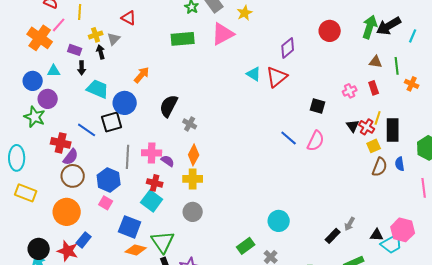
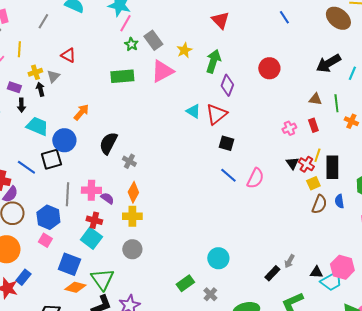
green arrow: (370, 27) -> (213, 61), moved
purple diamond: (288, 48) -> (227, 85), turned -30
black square: (318, 106) -> (226, 143), moved

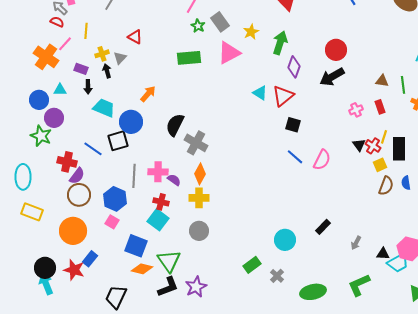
black arrow: (328, 63) -> (332, 77), moved
gray cross: (129, 161) -> (196, 143), size x1.6
black rectangle: (272, 273) -> (323, 227), moved

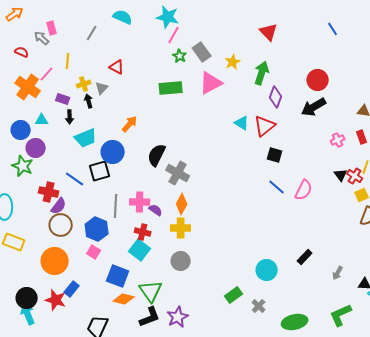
red semicircle: (57, 22) -> (22, 52), moved
cyan trapezoid: (104, 108) -> (86, 138), turned 135

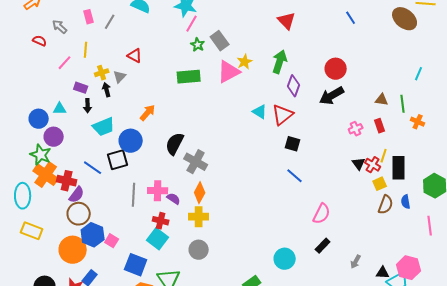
pink rectangle: (52, 28) -> (89, 17), moved
yellow star: (233, 62) -> (245, 62), moved
orange cross: (28, 87) -> (46, 175), moved
pink semicircle: (304, 190) -> (322, 214), moved
blue hexagon: (97, 229) -> (93, 235), moved

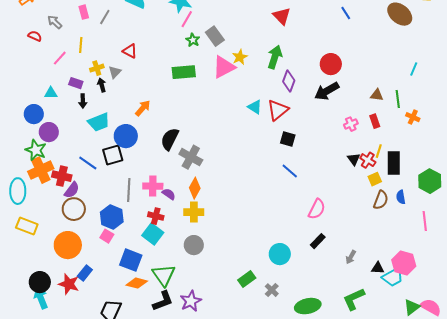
cyan triangle: (60, 109) -> (51, 93), moved
orange cross: (46, 175) -> (41, 170), turned 30
blue hexagon: (93, 235) -> (112, 217), moved

